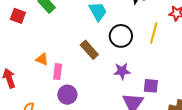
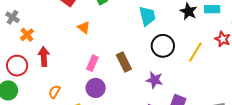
brown rectangle: (89, 50) -> (124, 62), moved
orange triangle: (42, 59) -> (84, 27), moved

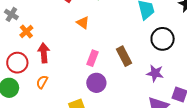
orange semicircle: (54, 92) -> (42, 82), moved

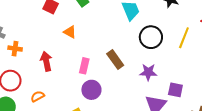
orange cross: (26, 32) -> (15, 49), turned -32
red arrow: (44, 53) -> (46, 61), moved
orange semicircle: (42, 82) -> (38, 96), turned 40

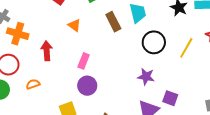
orange cross: (15, 49) -> (18, 34), size x1.5
brown rectangle: (115, 60) -> (113, 22), moved

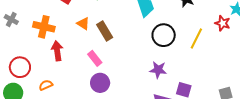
brown rectangle: (113, 22) -> (105, 31), moved
orange cross: (18, 34) -> (44, 27), moved
pink rectangle: (84, 61) -> (95, 58), turned -56

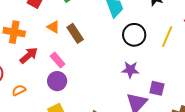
red arrow: (57, 51) -> (29, 55), turned 60
pink rectangle: (95, 58) -> (58, 60), moved
purple circle: (100, 83) -> (57, 81), moved

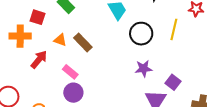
orange cross: (14, 32) -> (20, 36), moved
red arrow: (29, 55) -> (39, 59), moved
purple square: (157, 88) -> (173, 82), turned 35

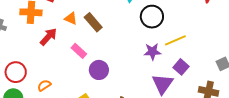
yellow line: (174, 29) -> (175, 40), moved, turned 50
purple circle: (73, 93) -> (99, 70), moved

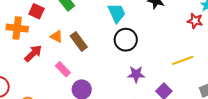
black circle: (152, 17) -> (126, 40), moved
yellow line: (175, 40) -> (183, 60), moved

